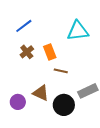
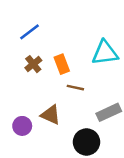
cyan triangle: (78, 31) -> (105, 53), moved
black circle: (64, 105) -> (86, 142), moved

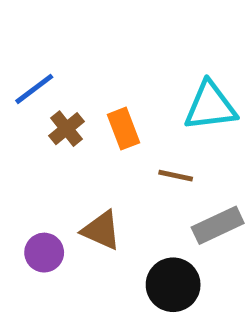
blue line: (30, 32) -> (34, 89), moved
brown line: (75, 88) -> (176, 176), moved

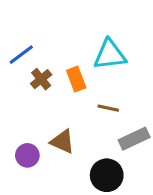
cyan triangle: (210, 106) -> (110, 55), moved

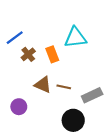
brown line: (108, 108) -> (64, 87), moved
brown triangle: (62, 142) -> (43, 85), moved

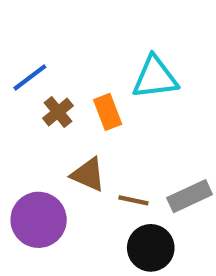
brown line: (64, 87) -> (133, 200), moved
purple circle: (19, 107) -> (39, 220), size x1.6

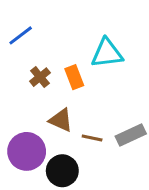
blue line: (30, 77) -> (21, 35), moved
black circle: (151, 248) -> (62, 171), moved

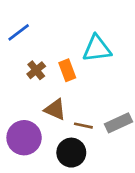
black circle: (62, 171) -> (71, 153), moved

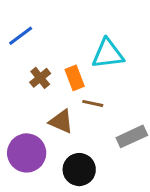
brown line: (83, 126) -> (93, 103), moved

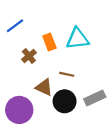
orange rectangle: (75, 78) -> (49, 42), moved
black circle: (79, 170) -> (65, 101), moved

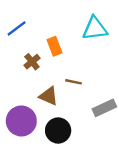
cyan triangle: (78, 39) -> (95, 28), moved
black circle: (65, 101) -> (58, 130), moved

